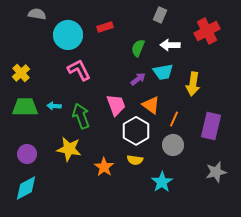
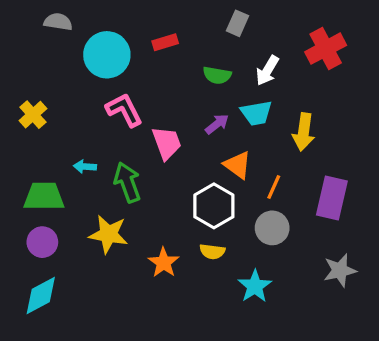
gray rectangle: (160, 15) -> (237, 23), moved
white arrow: (170, 45) -> (267, 71), turned -60
green semicircle: (138, 48) -> (217, 75), turned -102
pink trapezoid: (116, 105) -> (167, 143), moved
green trapezoid: (25, 107) -> (44, 196), moved

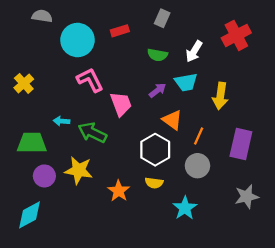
gray rectangle: (237, 23) -> (162, 18), moved
green arrow: (127, 182) -> (92, 133), turned -44
purple circle: (42, 242) -> (44, 176), moved

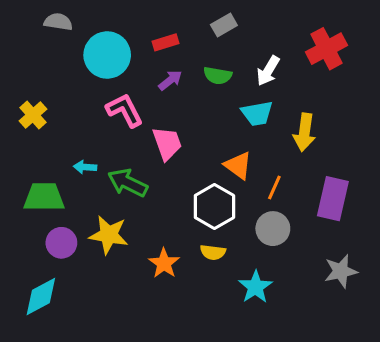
gray rectangle: (162, 18) -> (224, 25), turned 36
purple arrow: (157, 90) -> (170, 80), moved

